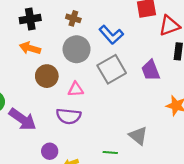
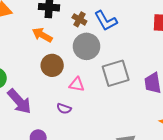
brown cross: (73, 18) -> (79, 19), moved
blue L-shape: (111, 35) -> (106, 21), moved
purple semicircle: (69, 116) -> (64, 109), size x0.6

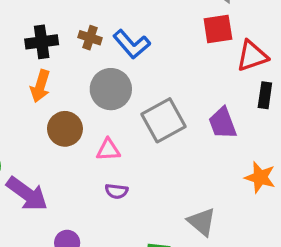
brown cross: (79, 19) -> (90, 38), moved
orange arrow: (42, 35) -> (40, 86), turned -90
purple semicircle: (64, 109) -> (116, 191), moved

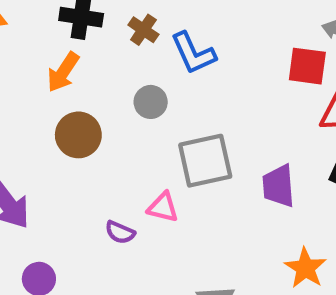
gray circle: (111, 89) -> (151, 102), size x0.6
pink triangle: (108, 150) -> (163, 207), moved

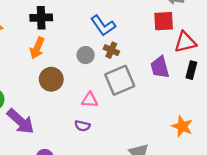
brown cross: (143, 30) -> (111, 50), moved
purple trapezoid: (278, 186) -> (160, 67), moved
pink triangle: (163, 207) -> (90, 100), moved

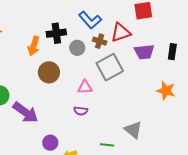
black cross: (41, 18) -> (56, 33), moved
red triangle: (185, 42) -> (121, 33), moved
purple trapezoid: (160, 67) -> (144, 52), turned -75
orange star: (182, 126) -> (166, 91), moved

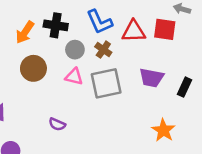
red triangle: (121, 33) -> (134, 31), moved
pink triangle: (85, 87) -> (74, 77), moved

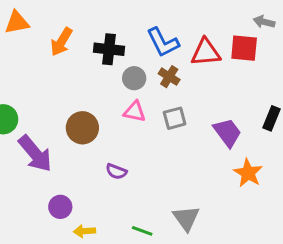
orange arrow: (25, 32) -> (61, 42), moved
brown circle: (33, 68) -> (82, 128), moved
purple trapezoid: (152, 78) -> (227, 132), moved, turned -135
gray square: (106, 83) -> (175, 118), size x0.6

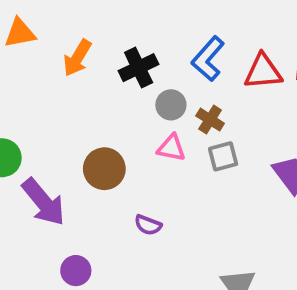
blue L-shape: (163, 42) -> (208, 59), turned 68
black cross: (109, 49) -> (139, 68), turned -32
brown cross: (169, 77) -> (210, 120), moved

